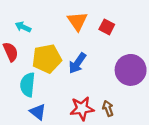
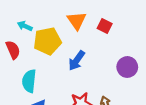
yellow pentagon: (47, 59) -> (47, 41), moved
purple circle: (131, 70) -> (127, 67), size x0.7

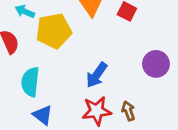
blue arrow: (77, 61) -> (97, 75), moved

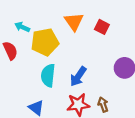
cyan semicircle: (30, 82) -> (48, 75), moved

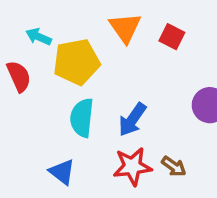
brown arrow: (103, 105) -> (174, 166), turned 144

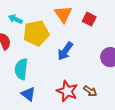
cyan semicircle: (82, 118) -> (21, 69), moved
blue arrow: (132, 120) -> (65, 51), moved
red star: (132, 166) -> (67, 91), turned 30

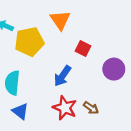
red square: (89, 19) -> (83, 49), moved
blue arrow: (65, 51) -> (62, 76), moved

